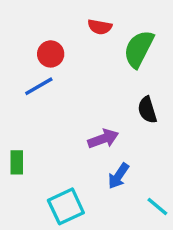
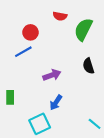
purple arrow: (103, 139) -> (52, 75), moved
blue arrow: (118, 176) -> (56, 103), moved

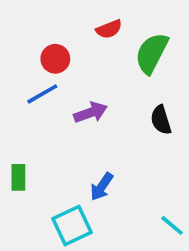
red semicircle: (60, 16) -> (109, 29), turned -32
purple arrow: (52, 75) -> (91, 112), moved

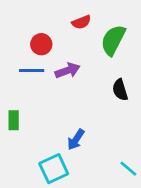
blue line: (42, 94) -> (32, 70), turned 30
purple arrow: (91, 112) -> (68, 70), moved
green rectangle: (18, 177) -> (14, 120), moved

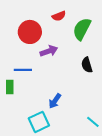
red circle: (41, 44) -> (30, 32), size x1.5
blue line: (32, 70) -> (23, 70), moved

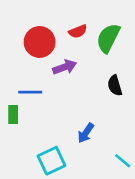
red semicircle: (59, 16) -> (78, 31), moved
blue arrow: (55, 101) -> (86, 133), moved

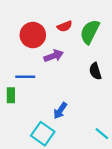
blue arrow: (86, 133) -> (60, 111), moved
cyan square: (51, 161) -> (43, 134), turned -30

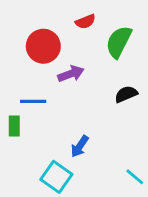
red semicircle: (65, 26) -> (85, 22), moved
black semicircle: (95, 71) -> (126, 94), turned 84

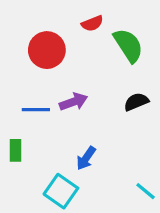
green semicircle: (119, 42) -> (128, 45), turned 120
purple arrow: (71, 74) -> (73, 102), moved
green rectangle: (14, 126) -> (16, 150), moved

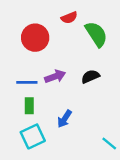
black semicircle: (136, 102) -> (90, 76), moved
green rectangle: (16, 150) -> (29, 106), moved
cyan square: (61, 191) -> (33, 136), moved, turned 30

